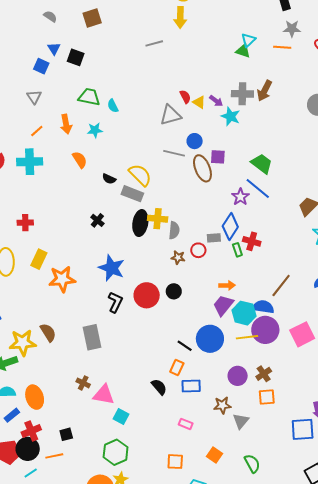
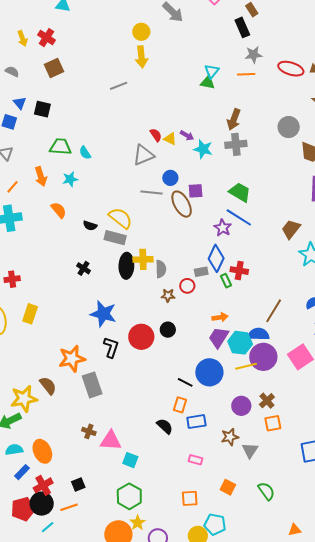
gray cross: (242, 94) -> (236, 144), moved
orange star: (62, 279) -> (72, 359), moved

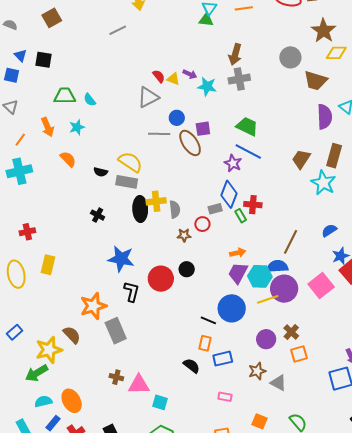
gray triangle: (250, 450) -> (278, 383), turned -30

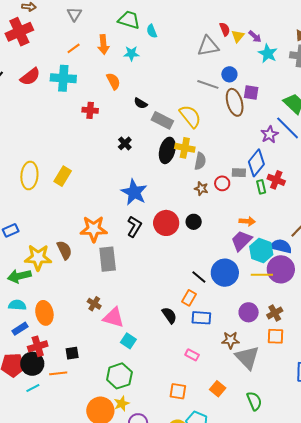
yellow triangle: (173, 79) -> (238, 36), turned 32
yellow semicircle: (130, 162) -> (190, 116), moved
red cross: (27, 232) -> (90, 110), moved
gray triangle: (278, 383) -> (247, 358), size x1.5

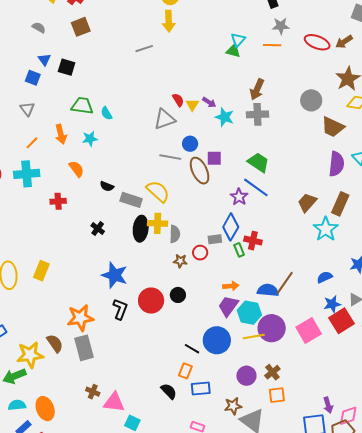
blue semicircle: (281, 246) -> (268, 290), moved
gray rectangle: (108, 259) -> (84, 348), moved

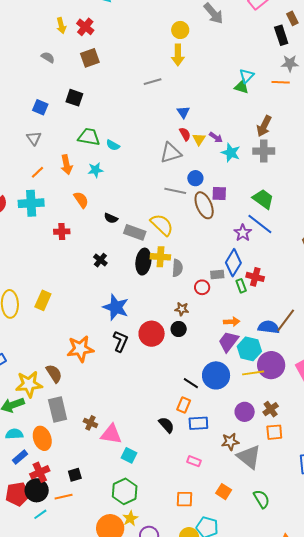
blue triangle: (44, 60) -> (183, 112), moved
cyan semicircle: (106, 113) -> (113, 145), turned -32
brown star: (180, 261) -> (182, 309), moved
gray rectangle: (84, 348) -> (58, 410), moved

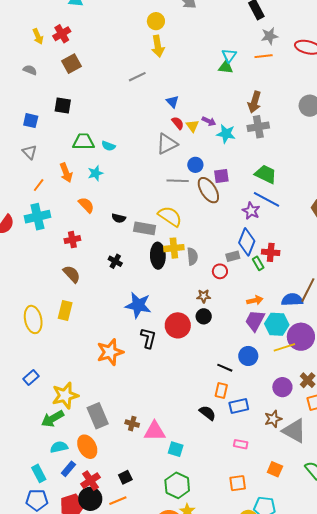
red cross: (85, 27) -> (62, 34), turned 30
brown semicircle: (54, 373) -> (72, 274), moved
blue circle: (216, 375) -> (248, 356), size x0.7

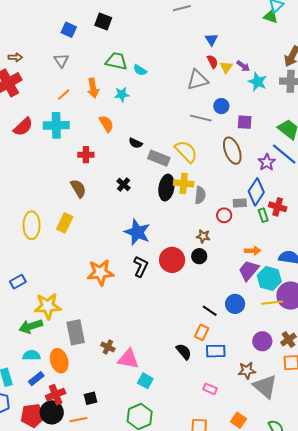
brown ellipse: (208, 190) -> (232, 151), moved

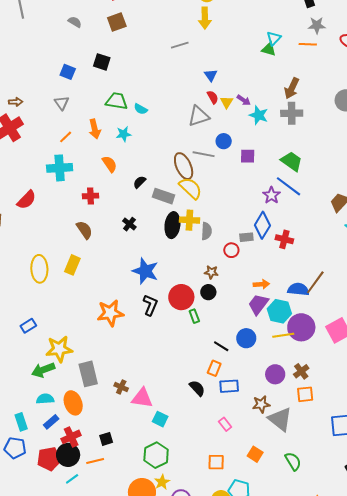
red semicircle: (23, 127) -> (26, 200), moved
black semicircle: (135, 143) -> (140, 182), turned 112
brown ellipse: (232, 151) -> (184, 166), moved
green rectangle: (263, 215) -> (194, 316), moved
pink rectangle: (210, 389) -> (225, 424), turned 32

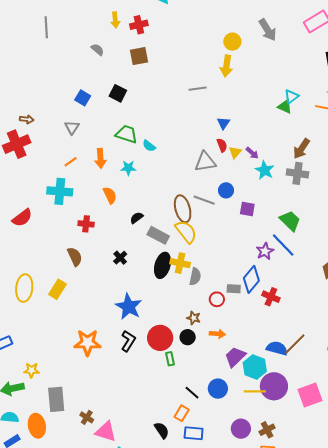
orange arrow: (261, 284) -> (217, 334), moved
yellow star: (59, 349) -> (31, 370), size x0.6

